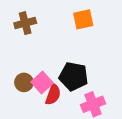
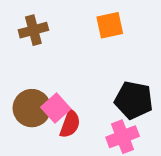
black pentagon: (74, 76) -> (134, 100), moved
brown circle: (24, 82) -> (32, 108), size x1.5

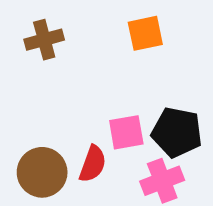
brown circle: (32, 108) -> (42, 172), moved
pink square: (56, 108) -> (126, 132), moved, turned 32

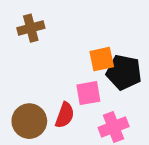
orange square: (145, 33) -> (102, 59), moved
black pentagon: (177, 132) -> (124, 72), moved

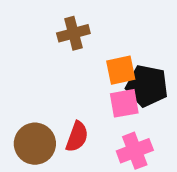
brown cross: (31, 28) -> (73, 33), moved
pink square: (88, 93) -> (124, 103), moved

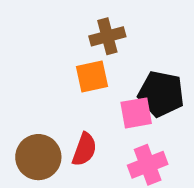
brown cross: (73, 33) -> (107, 36), moved
orange square: (121, 70) -> (92, 77), moved

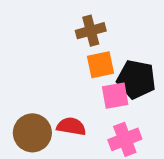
orange square: (92, 77) -> (101, 65), moved
red semicircle: (84, 149) -> (71, 126), turned -100

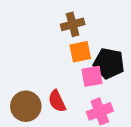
red semicircle: (71, 126) -> (57, 101), turned -125

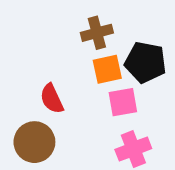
black pentagon: (109, 63) -> (145, 62), moved
red semicircle: (57, 101) -> (52, 99), moved

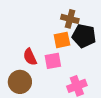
brown cross: (97, 33) -> (70, 19), moved, turned 30
pink square: (123, 102) -> (53, 61), moved

